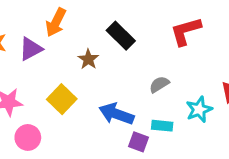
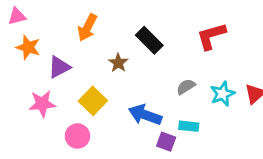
purple triangle: (31, 49) -> (59, 67), moved
cyan star: (199, 109) -> (222, 94), moved
pink circle: (28, 137) -> (77, 136), moved

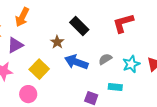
orange arrow: (87, 28) -> (22, 17), moved
blue arrow: (145, 115) -> (76, 62), moved
cyan rectangle: (189, 126) -> (115, 87), moved

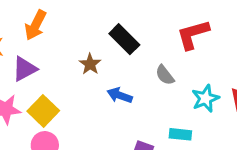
gray semicircle: (105, 59) -> (165, 75), moved, turned -96
blue arrow: (76, 62) -> (120, 95), size x0.7
yellow square: (39, 69) -> (43, 111), moved

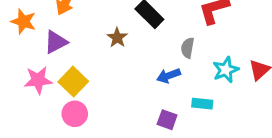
gray semicircle: (165, 75) -> (188, 48), turned 48
blue arrow: (120, 95) -> (169, 76), moved, turned -40

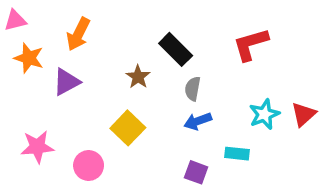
gray semicircle: (188, 48) -> (193, 89), moved
pink star: (38, 80) -> (37, 147), moved
yellow square: (73, 82) -> (128, 128), moved

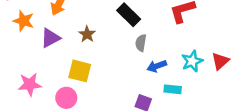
brown star: (138, 77) -> (87, 34), moved
blue arrow: (198, 121) -> (157, 66), moved
yellow square: (128, 128) -> (80, 71), moved, turned -30

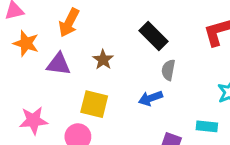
purple triangle: (50, 38) -> (59, 64), turned 35
blue arrow: (157, 66) -> (151, 98), moved

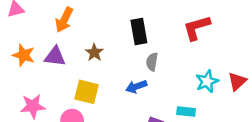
black rectangle: (153, 36) -> (139, 32), turned 35
orange star: (26, 43) -> (24, 55), moved

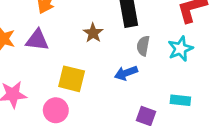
brown star: (94, 53) -> (93, 33), moved
cyan star: (207, 81) -> (180, 49), moved

